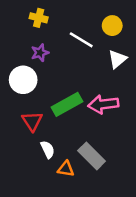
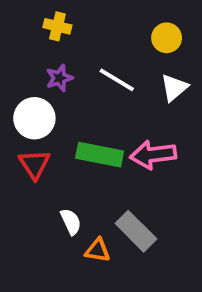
white line: (81, 40) -> (117, 80), moved
green rectangle: (67, 104) -> (100, 155), turned 40
red triangle: (32, 121) -> (34, 164), moved

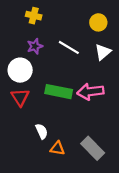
gray rectangle: (136, 231) -> (93, 148), moved

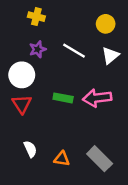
green rectangle: (59, 92) -> (63, 98), size x0.7
white semicircle: (42, 131) -> (30, 149), moved

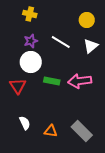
white circle: (22, 75) -> (31, 62), moved

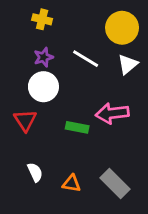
yellow circle: (87, 20) -> (122, 28), size x1.5
green rectangle: (52, 81) -> (77, 127), moved

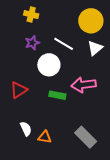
white circle: (43, 87) -> (49, 65), moved
red triangle: (25, 120) -> (19, 90), turned 30
orange triangle: (72, 183) -> (45, 137), moved

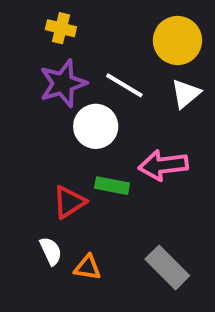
purple star: (32, 43) -> (63, 83), size x1.6
red triangle: (19, 90) -> (69, 202), moved

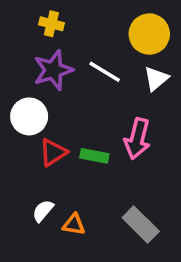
white circle: (96, 126) -> (29, 116), moved
pink arrow: (163, 165) -> (137, 139), turned -69
red triangle: (69, 202) -> (53, 152), moved
white semicircle: (51, 251) -> (43, 211), turned -115

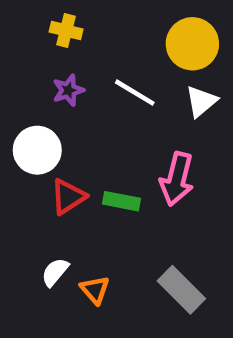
purple star: (53, 70) -> (68, 90), size x0.6
orange triangle: (74, 225) -> (95, 290), turned 40

